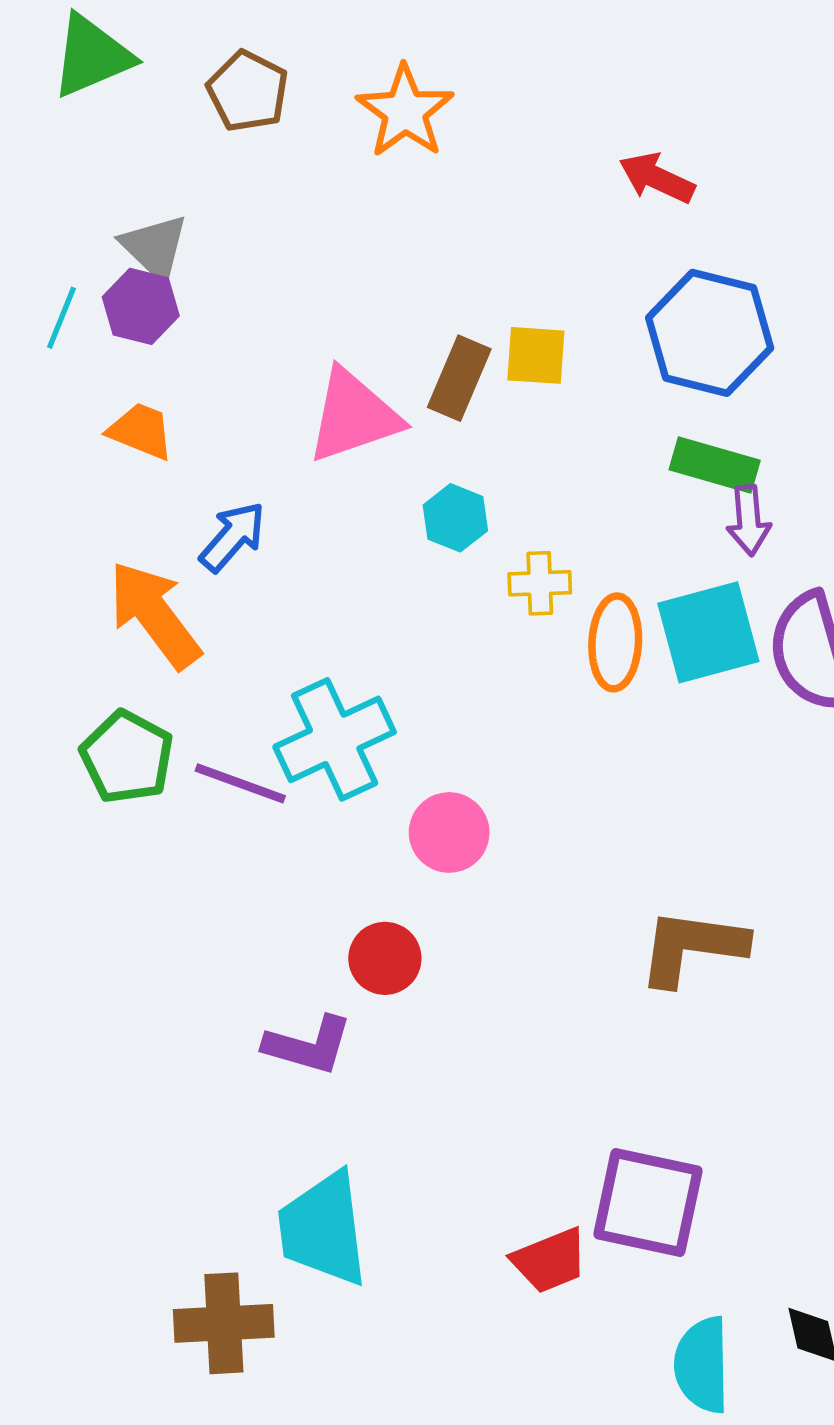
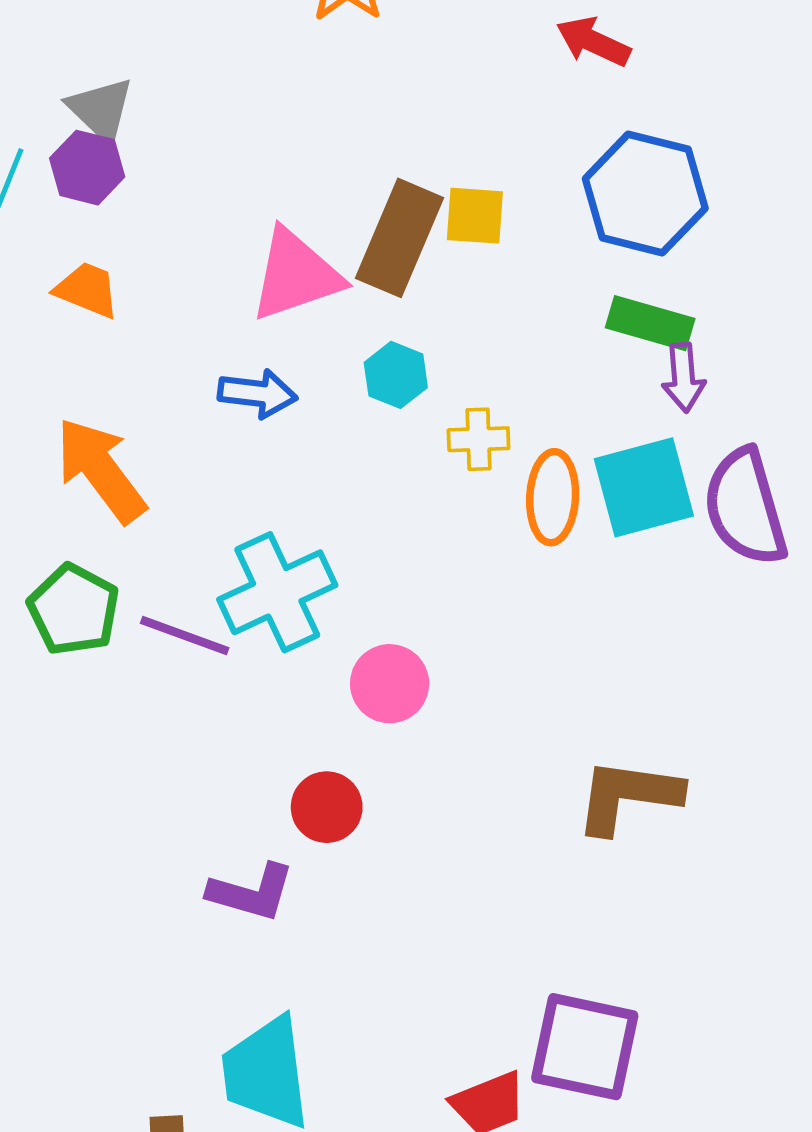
brown rectangle: (459, 378) -> (399, 238), size x1.4
blue arrow: (233, 537) -> (258, 394), moved, turned 56

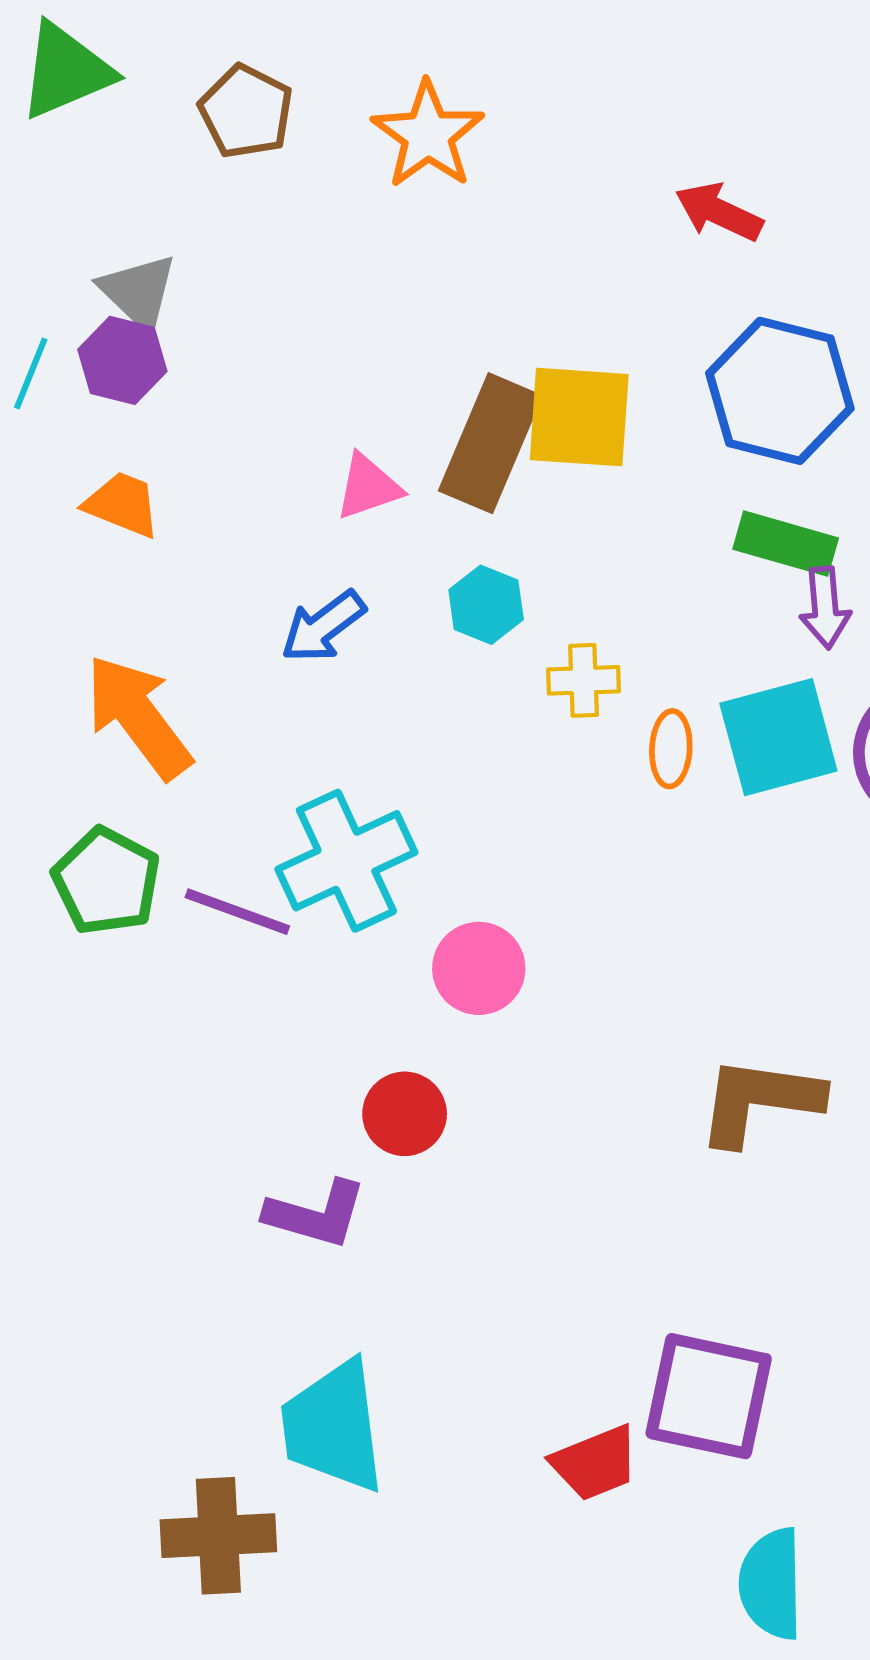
yellow square: (475, 216) -> (579, 417), size x1.5
pink triangle: (296, 275) -> (368, 487), size x0.6
blue arrow: (258, 394) -> (323, 627), turned 136
orange ellipse: (553, 497) -> (671, 749), size x0.7

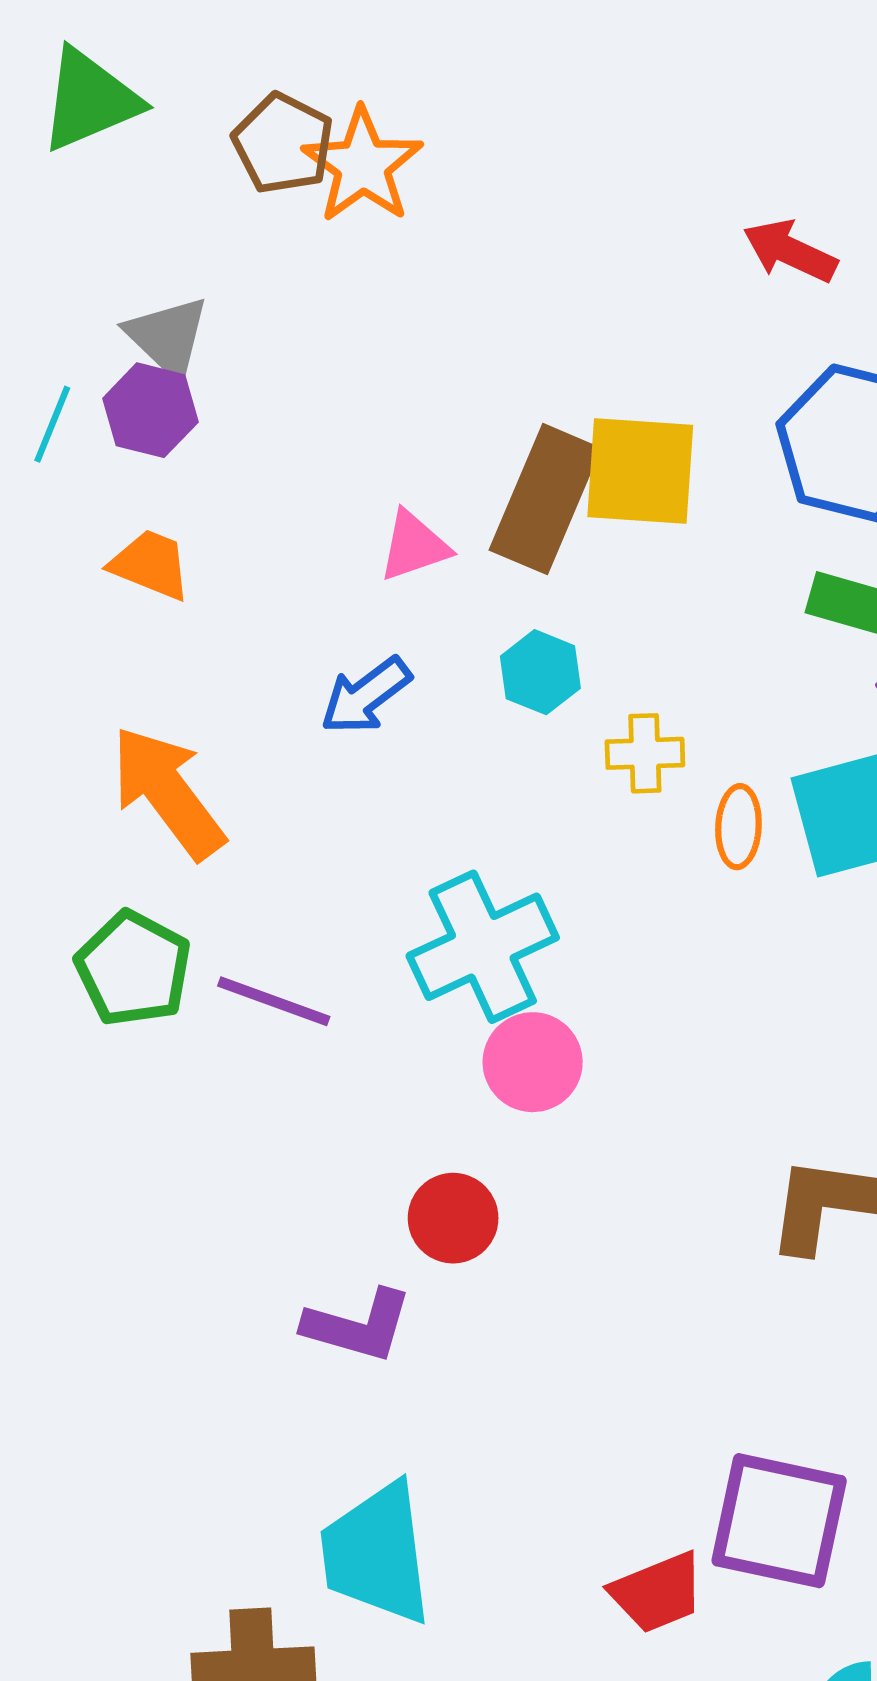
orange star: (428, 135) -> (363, 165), moved
cyan cross: (346, 861) -> (483, 947), moved

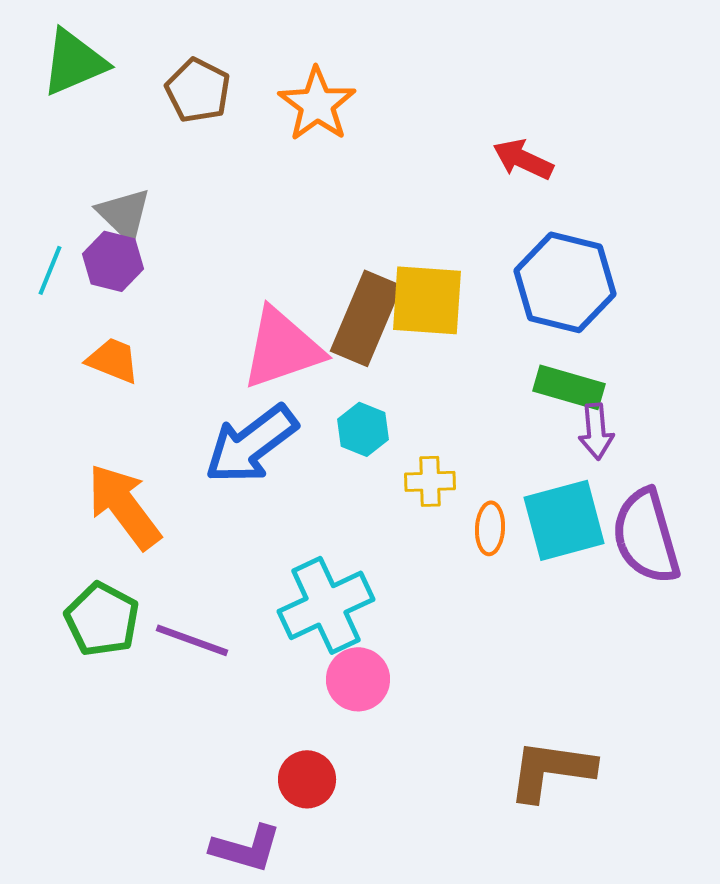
orange star: (363, 165) -> (317, 104), moved
pink triangle: (414, 546) -> (282, 348), size x1.8
blue arrow: (366, 696) -> (251, 444), size x1.6

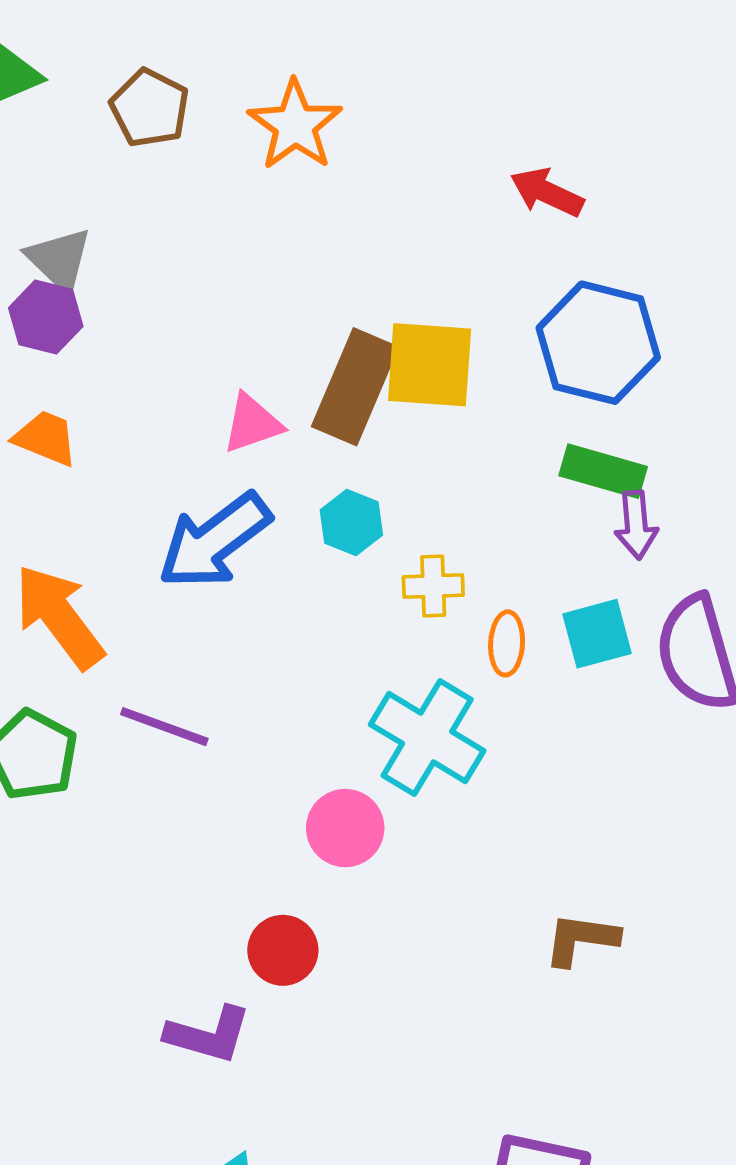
pink triangle: (282, 348) -> (252, 423), size x0.6
cyan square: (564, 520) -> (597, 634), size x0.7
cyan cross: (326, 605) -> (427, 738), moved, turned -34
purple line: (192, 640) -> (164, 727), moved
brown L-shape: (551, 770) -> (581, 939), size x0.7

